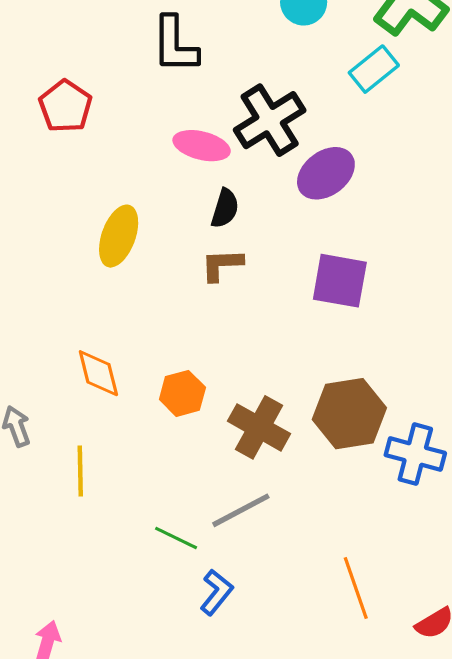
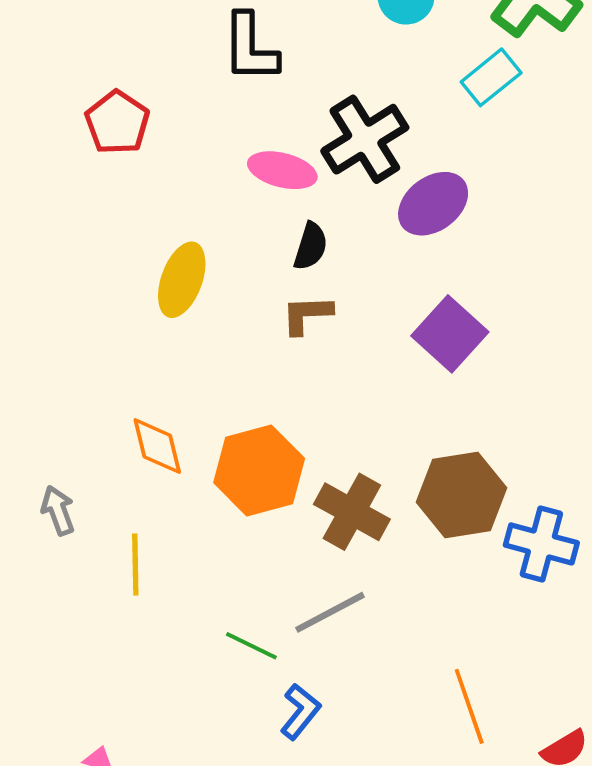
purple square: (340, 281) -> (450, 334), turned 32
orange hexagon: (182, 393) -> (259, 471), size x1.6

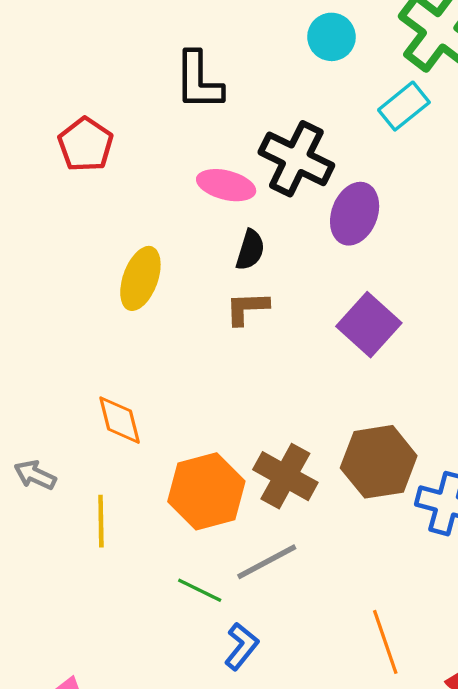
black cross: (365, 139) -> (296, 159), turned -32
purple ellipse: (433, 204) -> (355, 214), turned -32
orange hexagon: (259, 471) -> (206, 491), moved
gray arrow: (58, 510) -> (35, 475), turned -45

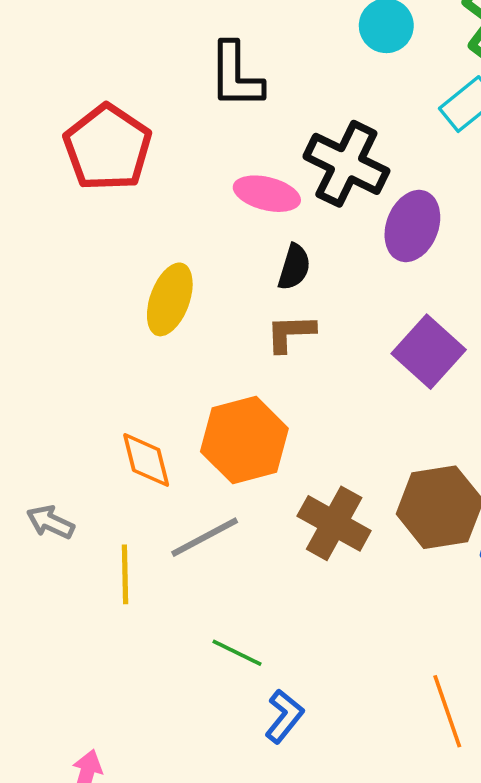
red pentagon: (86, 144) -> (108, 148), size x1.4
orange hexagon: (206, 491) -> (244, 440), moved
gray line: (267, 562) -> (205, 537), moved

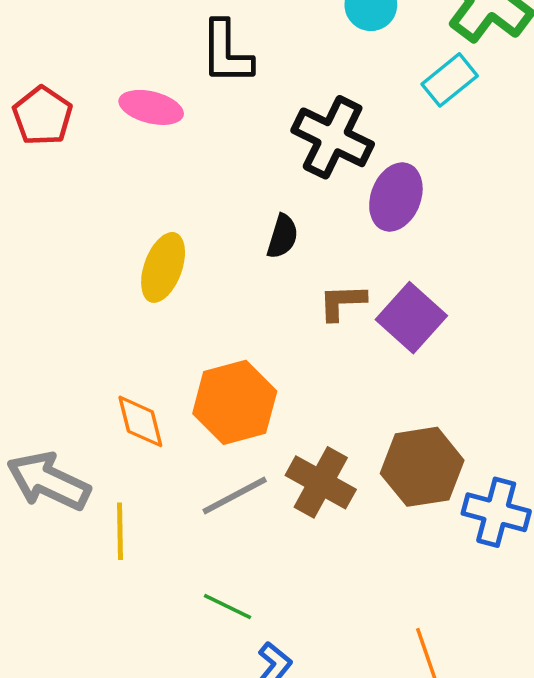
red pentagon: (108, 148) -> (42, 116), moved, size x0.7
pink ellipse: (267, 194) -> (151, 107), moved
brown L-shape: (290, 333) -> (342, 302), moved
gray arrow: (50, 522) -> (48, 481), size x1.8
gray line: (205, 537) -> (235, 496), moved

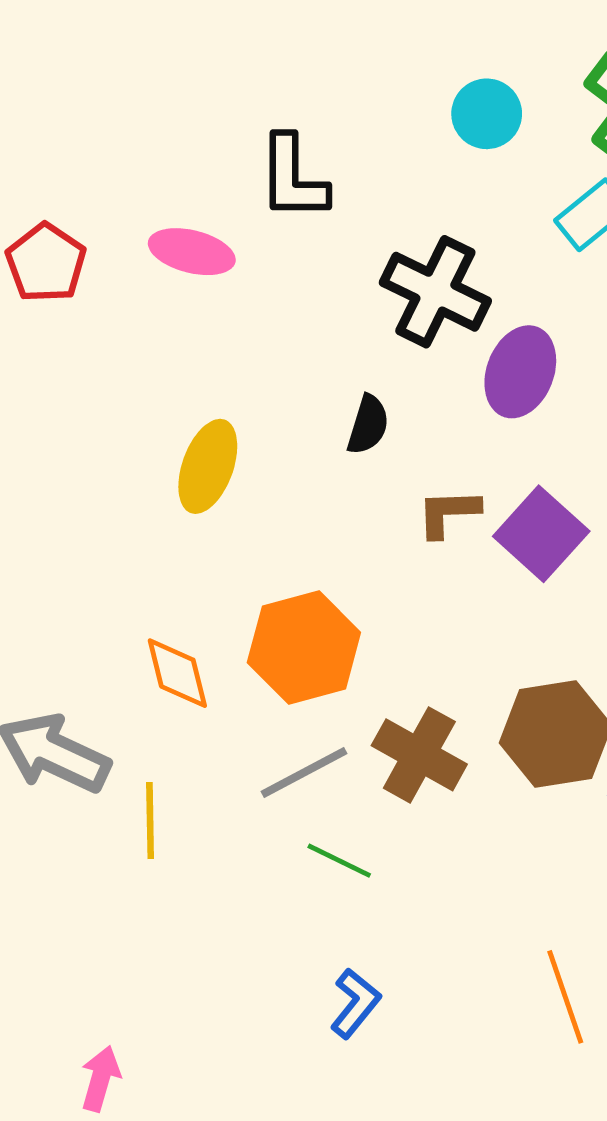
green line: (228, 607) -> (339, 861), moved

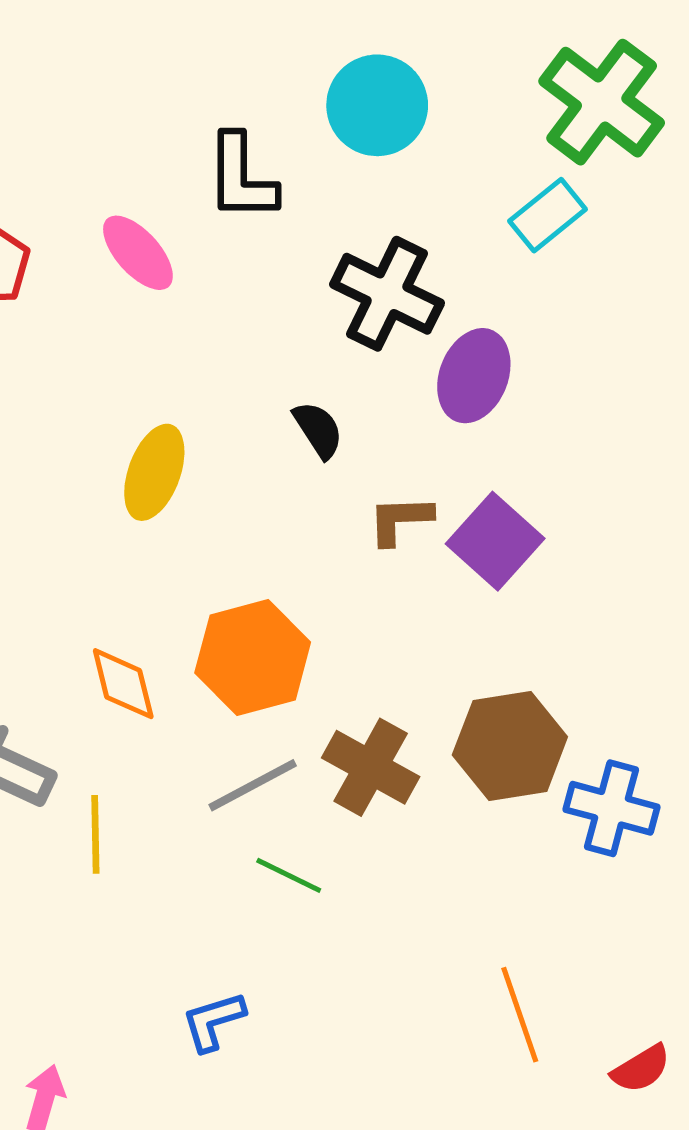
cyan circle: (487, 114) -> (377, 105), moved, size x1.4
pink ellipse: (192, 252) -> (138, 253), turned 34
black semicircle: (368, 425) -> (318, 430), turned -50
blue L-shape: (355, 1003) -> (213, 1021), moved, turned -146

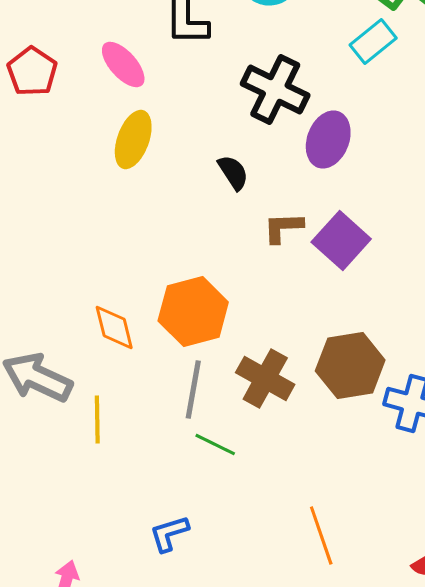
yellow ellipse: (154, 472) -> (133, 140), moved
gray line: (253, 785) -> (193, 390), turned -52
orange line: (520, 1015) -> (321, 536), moved

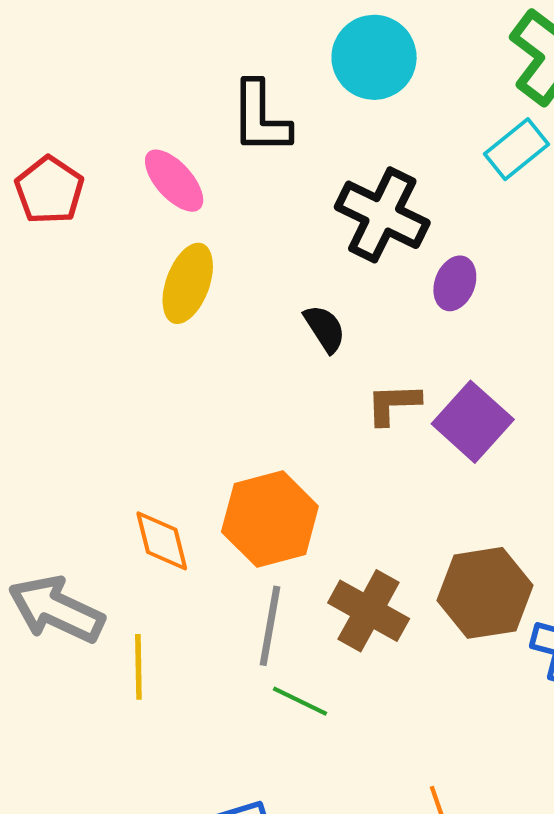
purple ellipse: (328, 140) -> (455, 283), size x0.7

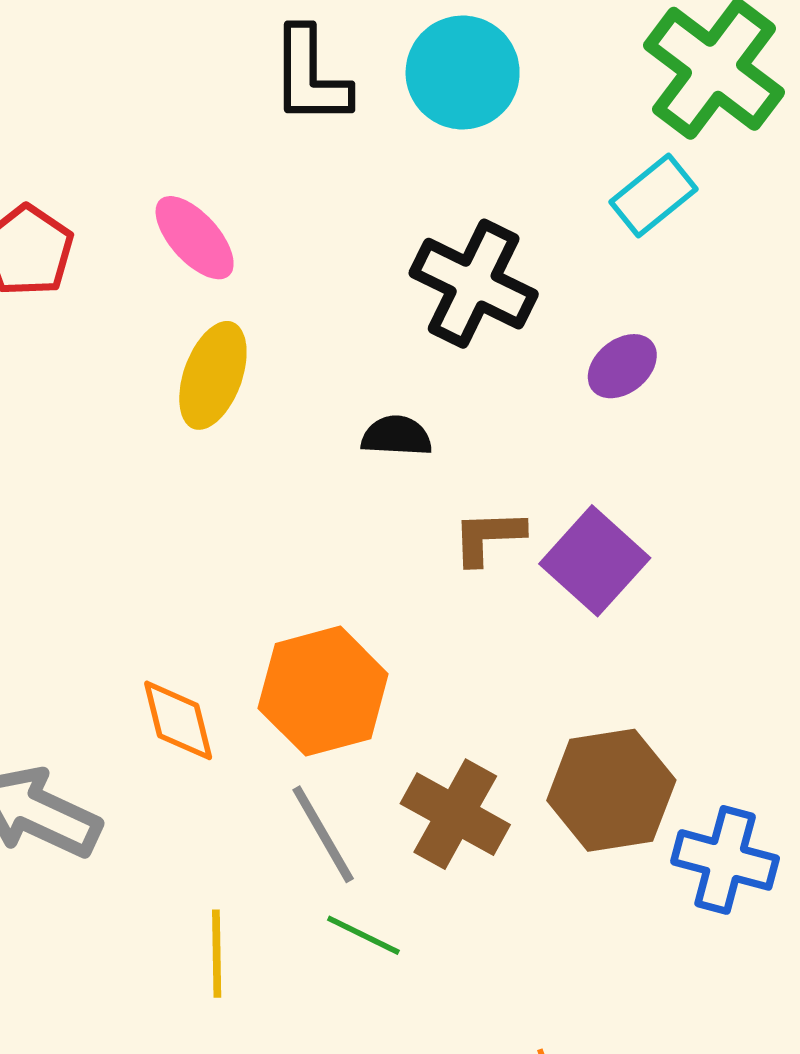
black L-shape: (260, 118) -> (310, 76), moved
purple ellipse: (455, 283) -> (622, 366), moved, turned 30
black semicircle: (325, 329) -> (397, 436), turned -54
gray line: (270, 626) -> (323, 834), turned -40
yellow line: (138, 667) -> (217, 954), moved

